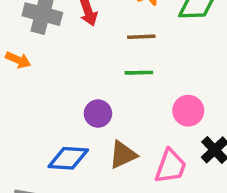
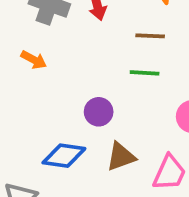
orange arrow: (18, 60) -> (34, 60), moved

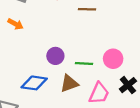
green line: (145, 73) -> (84, 64), moved

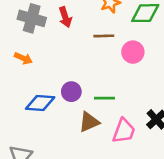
pink circle: (113, 59) -> (133, 52), moved
blue diamond: (34, 83) -> (40, 103), moved

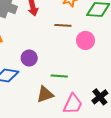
purple circle: (71, 92) -> (29, 58), moved

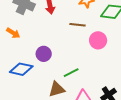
green line: (59, 76) -> (71, 73), turned -35

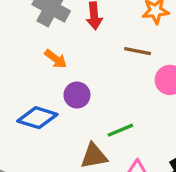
orange arrow: (13, 33) -> (56, 59), moved

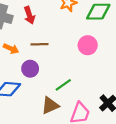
brown line: (138, 51) -> (40, 44), moved

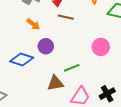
brown line: (40, 44) -> (66, 17), moved
pink circle: (88, 45) -> (101, 47), moved

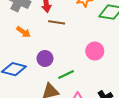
purple circle: (46, 46) -> (45, 58), moved

